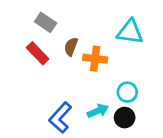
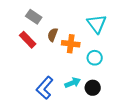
cyan triangle: (130, 32) -> (97, 24), turned 45
cyan circle: (127, 92) -> (95, 58), moved

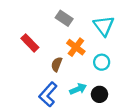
gray rectangle: (34, 17) -> (64, 18), moved
brown semicircle: (53, 35) -> (57, 64), moved
orange cross: (71, 44) -> (76, 47), turned 30

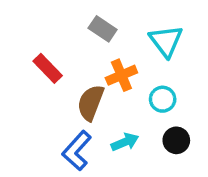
orange cross: (76, 47) -> (121, 75), turned 30
brown semicircle: (57, 64) -> (91, 103), size x1.5
black circle: (99, 94) -> (176, 140), moved

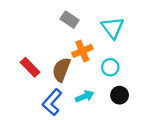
red rectangle: (48, 68) -> (30, 67), moved

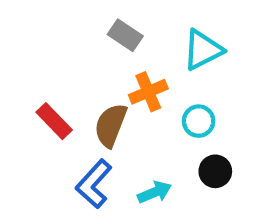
cyan triangle: (113, 28) -> (203, 50), turned 40
cyan arrow: (85, 96) -> (155, 192), moved

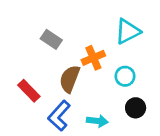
gray rectangle: (125, 35) -> (51, 39), moved
red rectangle: (54, 121) -> (29, 91), moved
cyan arrow: (155, 192) -> (97, 121), turned 30

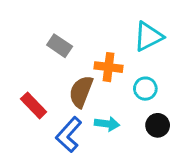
orange cross: (93, 58) -> (109, 67), turned 30
cyan arrow: (97, 121) -> (107, 124), moved

